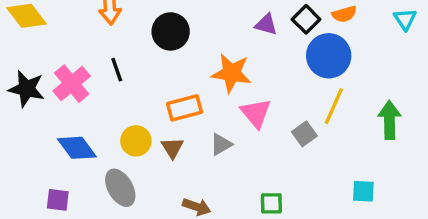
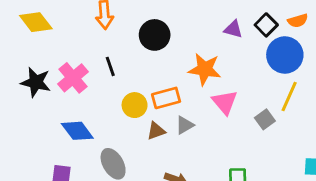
yellow circle: (136, 141) -> (135, 105), moved
gray triangle: (221, 144) -> (185, 125), moved
brown triangle: (172, 148) -> (156, 131), turned 42

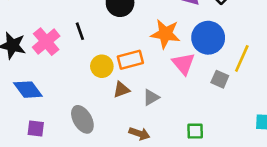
blue circle: (285, 55) -> (208, 38), moved
gray square: (265, 119) -> (220, 79), turned -30
gray triangle: (185, 125) -> (151, 97), moved
blue diamond: (77, 131) -> (28, 90), moved

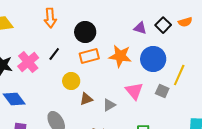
black line: (80, 31) -> (54, 54), turned 56
orange rectangle: (130, 60) -> (89, 56), moved
pink triangle: (184, 64) -> (134, 91), moved

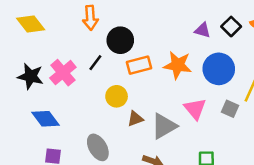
black circle: (85, 32) -> (120, 40), moved
gray triangle: (109, 105) -> (164, 126), size x1.6

